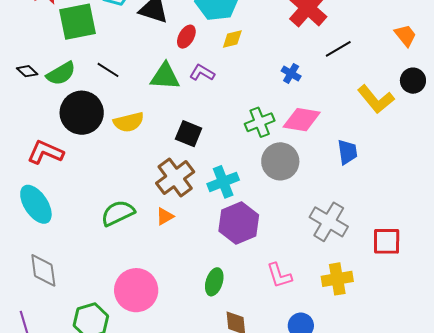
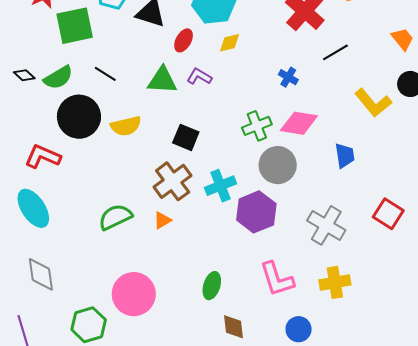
purple hexagon: (239, 223) -> (256, 212), moved
red square: (387, 241) -> (388, 214), moved, turned 32
pink L-shape: (279, 275) -> (277, 279), size x1.4

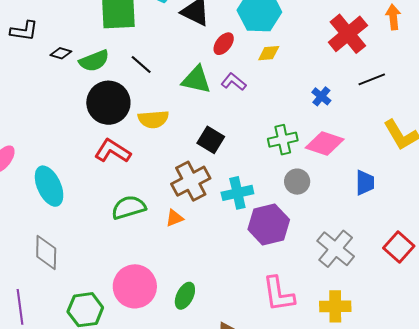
black diamond: (24, 75) -> (61, 53), turned -35
red L-shape: (43, 156) -> (113, 151), moved
gray circle: (278, 165) -> (297, 182), size x0.7
green ellipse: (212, 286) -> (185, 296), moved

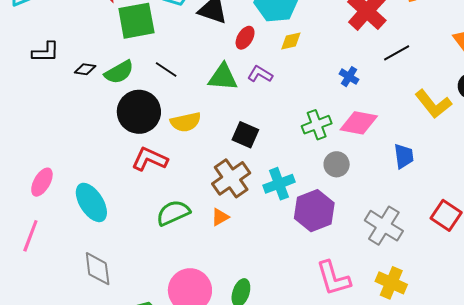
yellow cross: (335, 306) -> (391, 283), turned 32

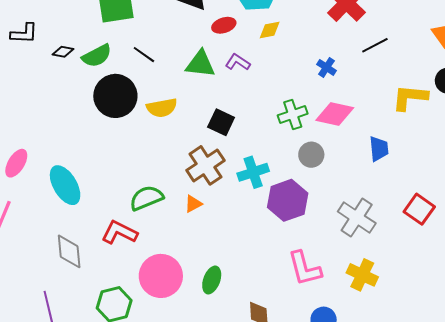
red ellipse: (245, 38) -> (224, 25), turned 40
yellow L-shape: (433, 104) -> (410, 97), turned 132
red L-shape: (150, 159) -> (119, 232), moved

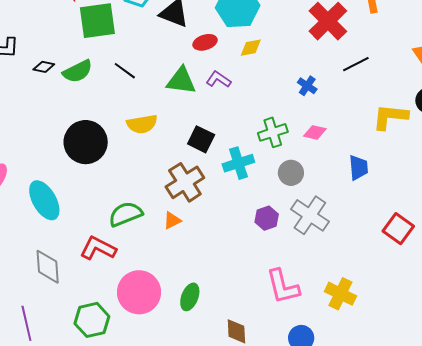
black circle: (115, 96) -> (86, 142), moved
pink diamond: (335, 114) -> (315, 132), size x0.6
cyan cross: (253, 172) -> (238, 163), moved
purple hexagon: (288, 200) -> (267, 218), size x0.6
gray cross: (357, 217) -> (310, 215), moved

